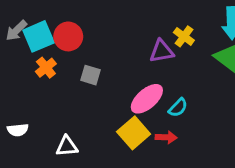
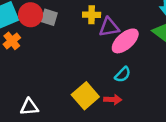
yellow cross: (184, 36) -> (92, 15), moved, turned -35
gray square: (90, 75) -> (49, 17), moved
pink ellipse: (147, 99) -> (125, 41), moved

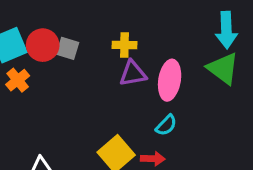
purple triangle: (109, 27) -> (133, 73), moved
pink ellipse: (125, 41) -> (170, 80), turned -40

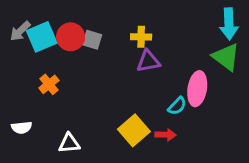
orange cross: (18, 80) -> (49, 84), moved
pink ellipse: (170, 80) -> (197, 89), moved

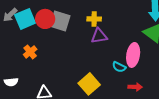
gray square: (92, 40) -> (60, 21), size x1.5
cyan semicircle: (177, 106) -> (119, 67), turned 72
red arrow: (166, 135) -> (135, 87), moved

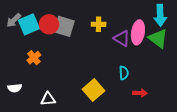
purple triangle: (99, 36) -> (122, 38), moved, turned 42
pink ellipse: (133, 55) -> (138, 32), moved
cyan semicircle: (119, 67) -> (124, 73), turned -120

